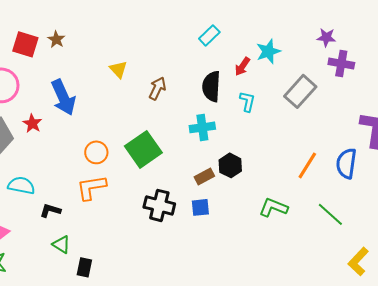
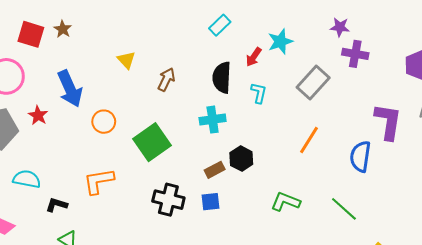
orange circle: (96, 152) -> (104, 122), moved
orange line: (307, 165) -> (309, 140), moved

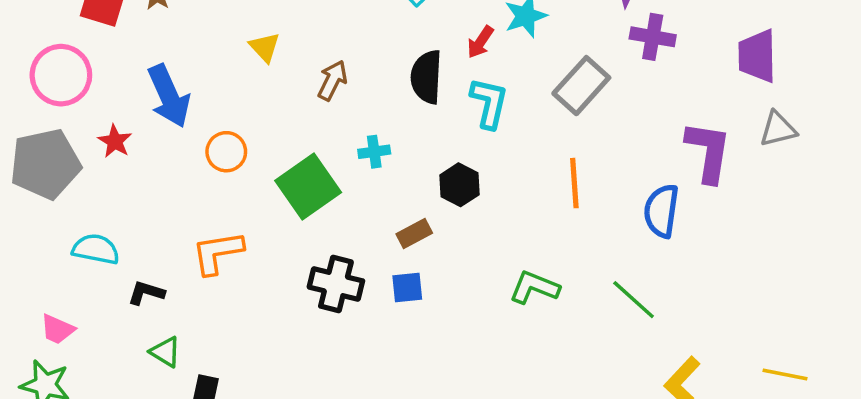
cyan L-shape: (259, 93) -> (489, 103), size x1.4
cyan cross: (213, 120) -> (374, 152), moved, size x0.7
orange line: (309, 140) -> (574, 183), turned -36
black hexagon: (241, 159) -> (459, 185), moved

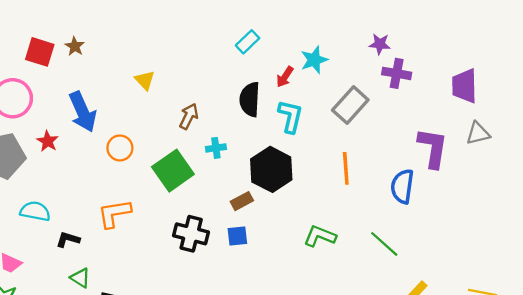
brown arrow: (332, 80) -> (189, 116), moved
black hexagon: (459, 185) -> (271, 169), size x1.6

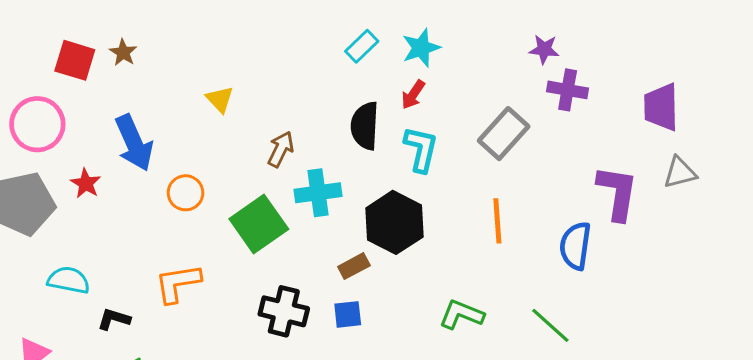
cyan star: (314, 60) -> (421, 48), moved
cyan cross: (216, 148) -> (318, 193), size x1.6

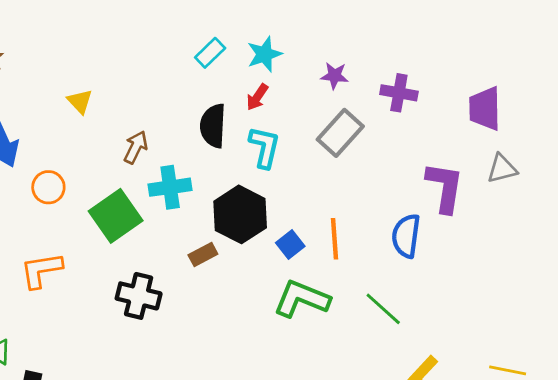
purple star: (544, 49) -> (335, 76), moved
orange line: (497, 221) -> (335, 239), moved
blue square: (348, 314) -> (290, 244), moved, turned -32
green L-shape: (462, 314) -> (302, 299), size x1.4

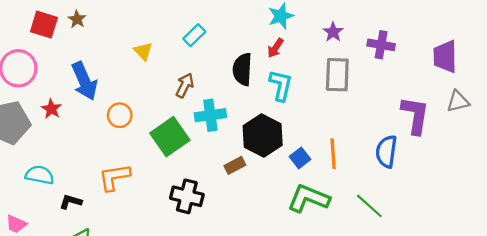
cyan rectangle: (210, 53) -> (194, 35), moved
purple star: (335, 76) -> (333, 32), turned 30
gray rectangle: (340, 133) -> (337, 75), turned -40

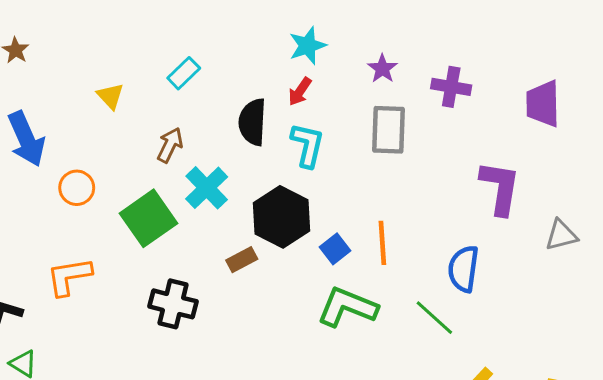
gray triangle: (458, 101) -> (561, 235), moved
cyan cross: (210, 115) -> (207, 188), turned -36
blue semicircle: (386, 152) -> (463, 269), moved

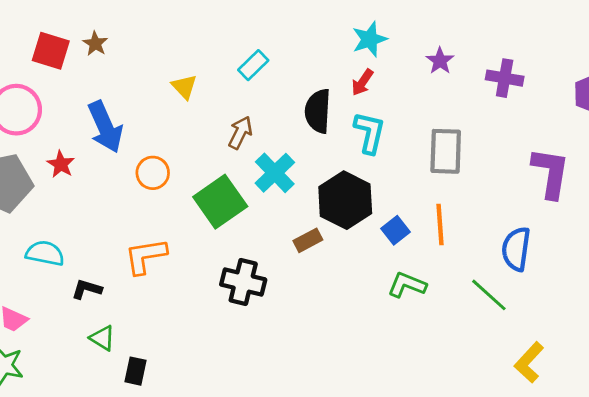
gray rectangle: (389, 130) -> (446, 151), moved
green L-shape: (347, 307) -> (407, 285), size x0.7

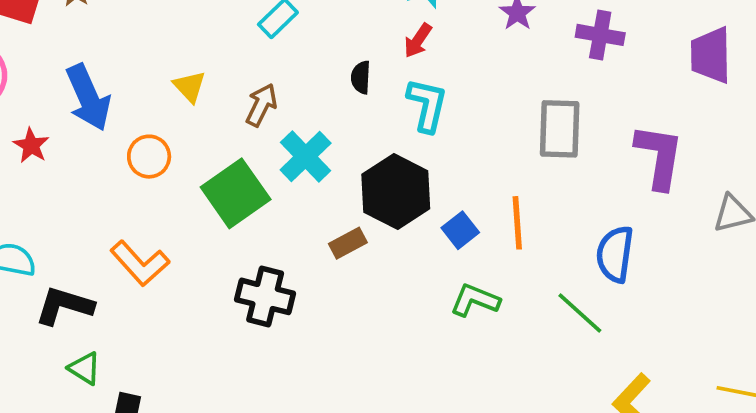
yellow triangle: (184, 87) -> (190, 87), moved
black semicircle: (318, 111) -> (361, 77), size x0.6
gray rectangle: (446, 151) -> (560, 129), moved
orange L-shape: (146, 256) -> (140, 263), turned -123
black L-shape: (87, 289) -> (64, 306), size x1.5

